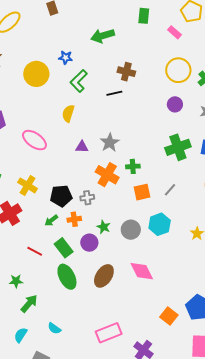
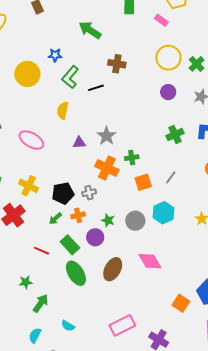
green arrow: (103, 36) -> (90, 30), turned 55
black line: (114, 93) -> (96, 88), moved
green cross: (178, 147) -> (175, 134), size x0.7

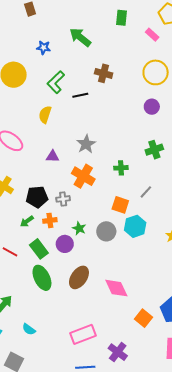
blue star: (55, 55) -> (44, 48), moved
purple triangle: (79, 143) -> (53, 156), moved
green cross: (132, 158) -> (121, 168), moved
orange square: (143, 182) -> (120, 205), moved, turned 30
pink diamond: (150, 261) -> (116, 288), moved

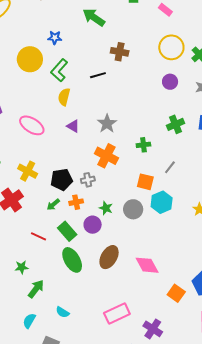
blue star: (44, 48) -> (55, 38), moved
green L-shape: (56, 82) -> (59, 70), moved
purple triangle: (53, 156) -> (73, 126), moved, turned 32

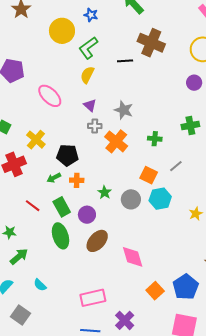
brown cross: (120, 52) -> (151, 43), size x1.5
gray star: (107, 124) -> (124, 110), turned -30
gray cross: (88, 180) -> (95, 126), moved
purple circle: (93, 225) -> (87, 215), moved

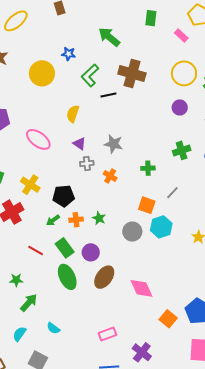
green L-shape: (88, 48) -> (90, 75), moved
orange cross: (116, 141) -> (110, 176), size x0.6
green star: (105, 192) -> (99, 218), moved
pink rectangle: (93, 298) -> (107, 334), size x0.7

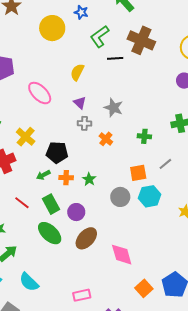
orange square: (147, 205) -> (138, 173), turned -36
green ellipse: (67, 277) -> (50, 233), turned -30
cyan semicircle: (53, 328) -> (29, 282), size x1.5

